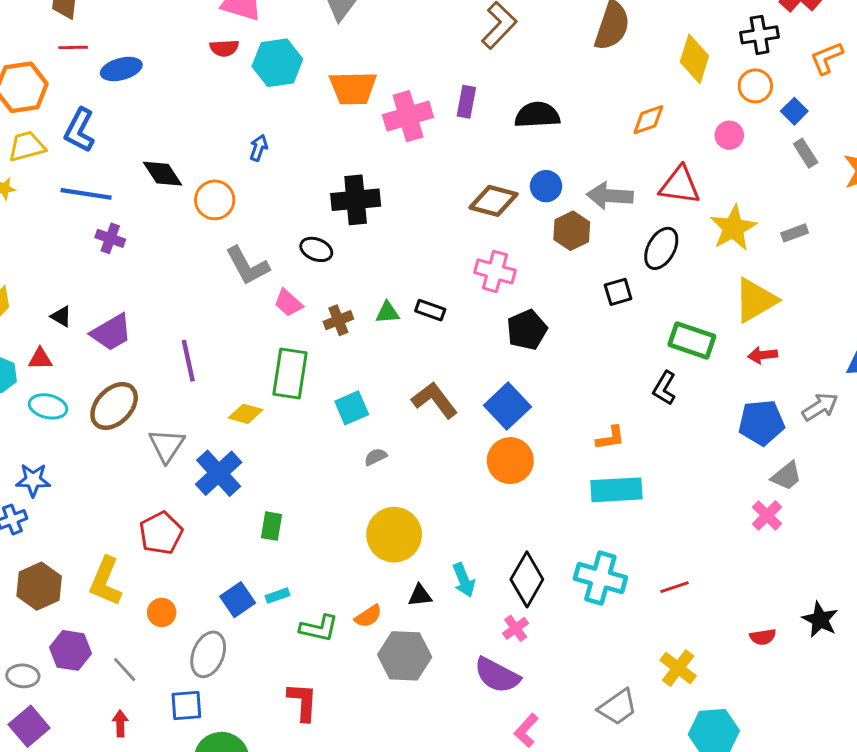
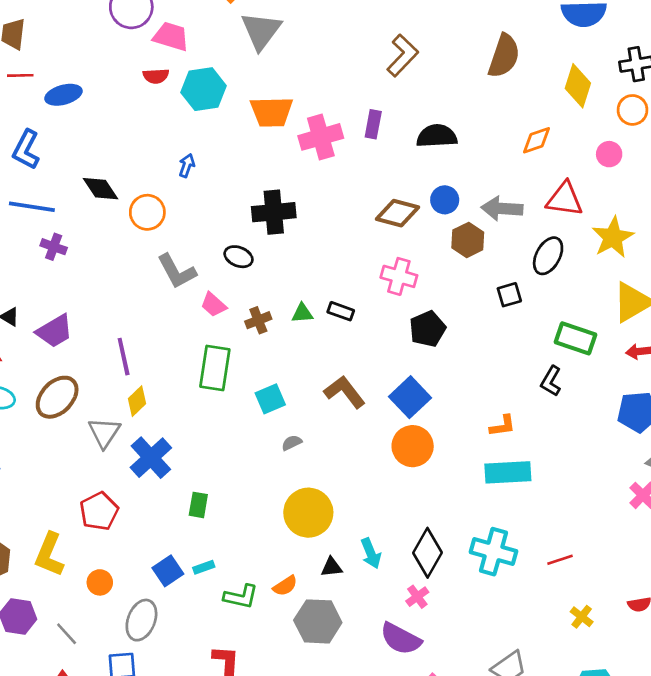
yellow diamond: (246, 414) -> (137, 401), moved, turned -60
yellow cross: (678, 668) -> (582, 617), moved, size x0.7

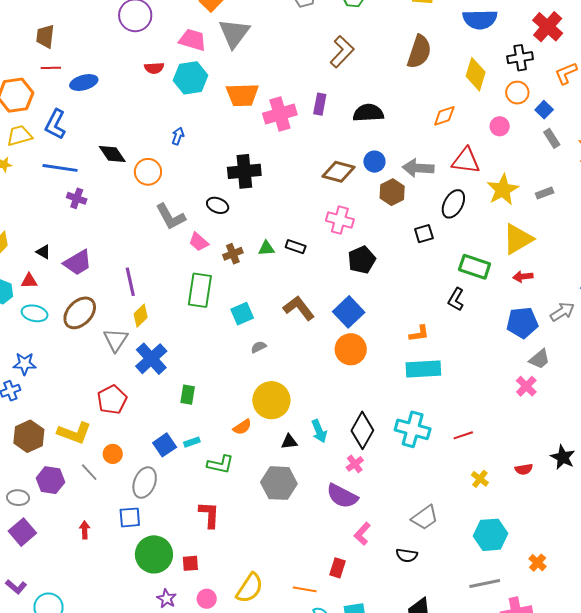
pink trapezoid: (171, 36) -> (192, 40), moved
yellow L-shape: (49, 555) -> (74, 433), turned -92
orange semicircle: (285, 586) -> (242, 427), moved
gray line: (67, 634) -> (89, 472), moved

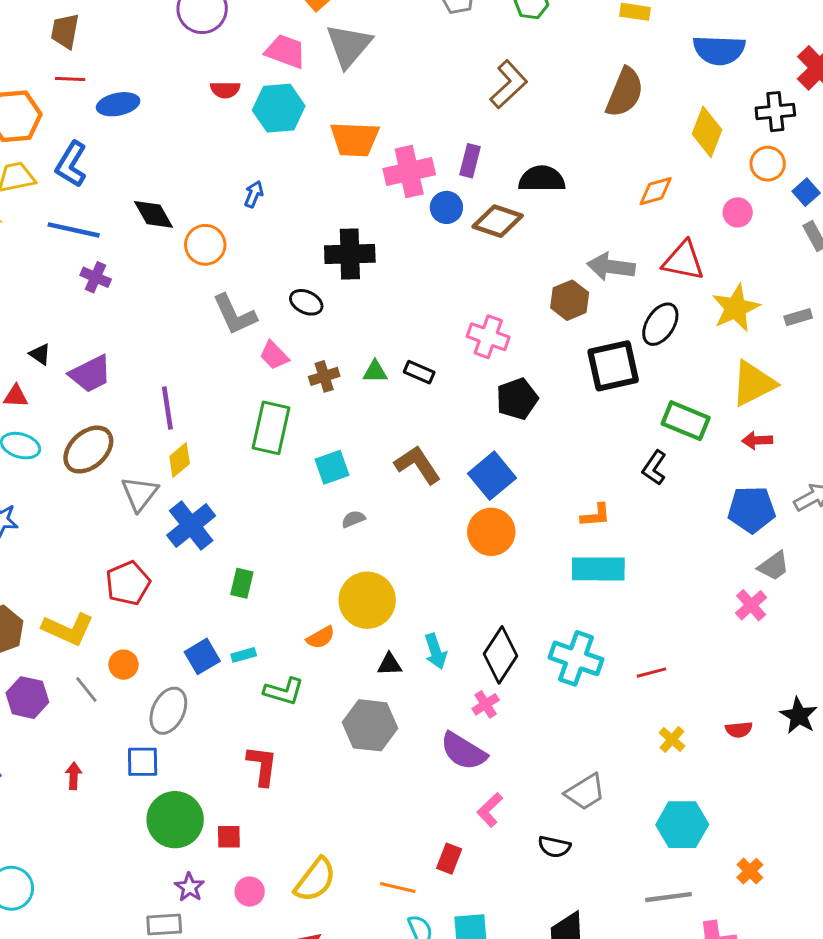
blue circle: (374, 162) -> (446, 207), moved
brown diamond: (339, 172) -> (498, 221), moved
black square: (424, 234) -> (613, 366), size x1.8

